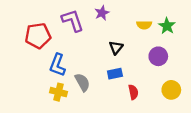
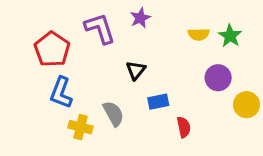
red pentagon: (38, 36) -> (52, 49), turned -30
black triangle: (116, 48) -> (136, 70), moved
blue L-shape: (57, 65) -> (61, 93), moved
yellow circle: (171, 90) -> (246, 105), moved

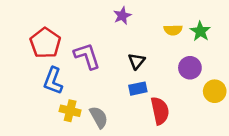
purple L-shape: (100, 28) -> (87, 56), moved
black triangle: (136, 70) -> (137, 61), moved
gray semicircle: (113, 114) -> (99, 117), moved
red semicircle: (184, 127) -> (160, 111), size x1.5

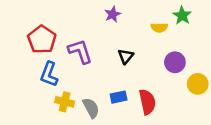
green star: (200, 31) -> (182, 15), moved
blue rectangle: (138, 89) -> (119, 97), moved

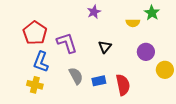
yellow cross: (65, 102) -> (35, 85), moved
gray semicircle: (91, 108) -> (76, 76), moved

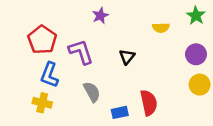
purple star: (94, 12) -> (100, 16), moved
green star: (152, 13) -> (196, 16), moved
purple circle: (146, 52) -> (196, 54), moved
blue rectangle: (99, 81) -> (120, 112), moved

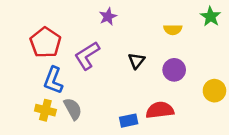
purple L-shape: (81, 52) -> (87, 56), turned -104
purple circle: (196, 54) -> (174, 70), moved
gray semicircle: (92, 92) -> (73, 109), moved
red semicircle: (149, 103) -> (160, 110), turned -85

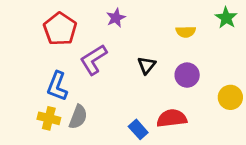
red pentagon: (45, 43) -> (60, 29), moved
gray semicircle: (73, 109) -> (78, 117), turned 50
blue rectangle: (129, 121) -> (138, 129), turned 60

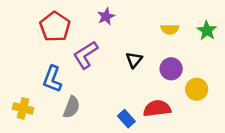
green star: (226, 18) -> (207, 31), moved
yellow circle: (230, 97) -> (197, 89), moved
yellow cross: (49, 118) -> (23, 108), moved

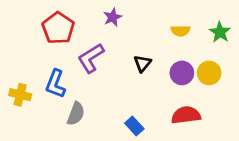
yellow circle: (197, 89) -> (209, 73), moved
yellow cross: (23, 108) -> (20, 95), moved
red semicircle: (157, 108) -> (186, 115), moved

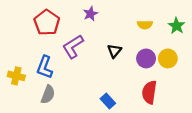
gray semicircle: (76, 114) -> (48, 94), moved
red semicircle: (186, 115) -> (149, 92), turned -75

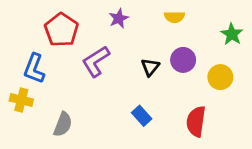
yellow semicircle: (145, 25) -> (175, 17), moved
purple circle: (146, 58) -> (183, 60), moved
blue L-shape: (45, 67) -> (34, 69), moved
blue rectangle: (108, 101) -> (142, 116), moved

